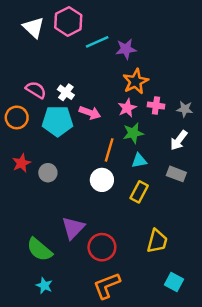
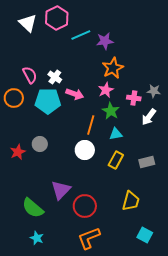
pink semicircle: (36, 90) -> (30, 75), turned 30
pink cross: (156, 105) -> (134, 98), moved
green star: (133, 133) -> (111, 111), turned -30
red star: (21, 163) -> (18, 152), moved
gray rectangle: (176, 174) -> (147, 162), moved, turned -35

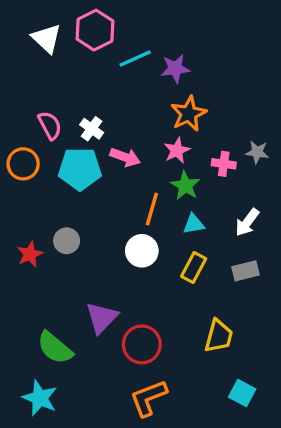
white arrow: (149, 117) -> (247, 222), moved
cyan star: (37, 238) -> (40, 398), moved, size x1.5

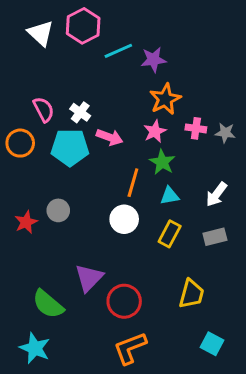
pink cross: (224, 164) -> (196, 128), moved

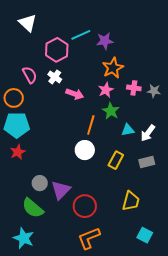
pink hexagon: (83, 26) -> (57, 50), moved
cyan pentagon: (70, 147) -> (17, 125), moved
cyan triangle: (170, 196) -> (128, 130), moved
gray circle: (58, 210) -> (40, 183), moved

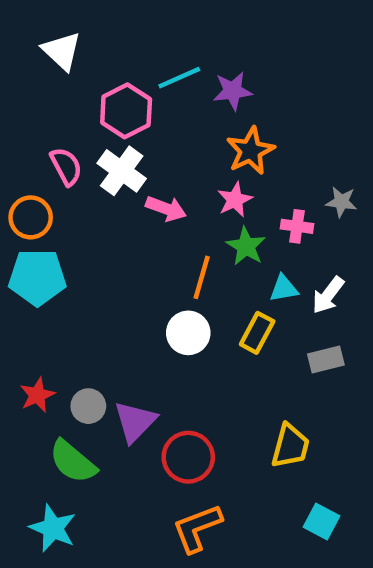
white cross: (55, 77) -> (122, 171), size x1.5
pink cross: (134, 88) -> (297, 226), moved
red star: (18, 152) -> (37, 395), moved
yellow rectangle: (116, 160) -> (257, 333), moved

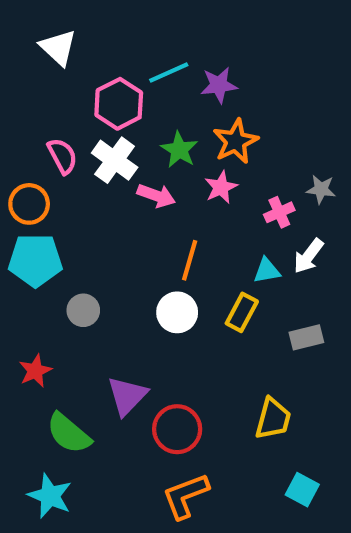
pink cross: (297, 226) -> (279, 212), turned -32
green star: (246, 246) -> (179, 150), moved
white arrow: (328, 295) -> (309, 256), moved
gray circle: (88, 406) -> (83, 310), moved

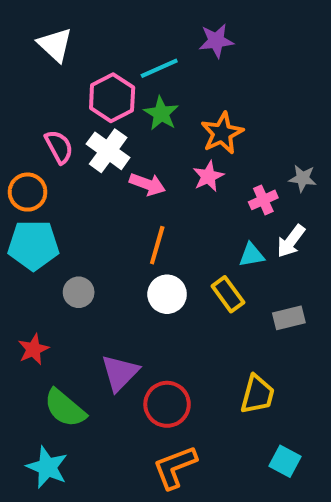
purple star: (219, 85) -> (216, 41), moved
green star: (179, 150) -> (161, 113), moved
orange line: (190, 260) -> (157, 245), moved
yellow rectangle: (242, 312) -> (228, 294), turned -64

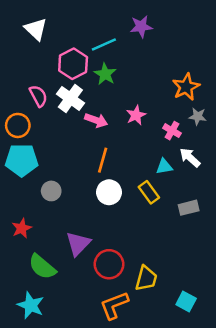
orange star: (222, 133) -> (186, 87), moved
pink cross: (263, 200) -> (172, 131), turned -36
white arrow: (291, 241) -> (190, 158), turned 95
yellow trapezoid: (257, 394) -> (146, 278), moved

